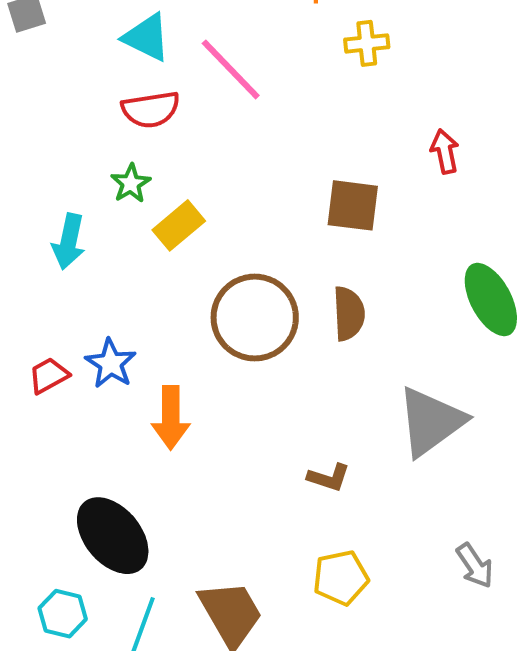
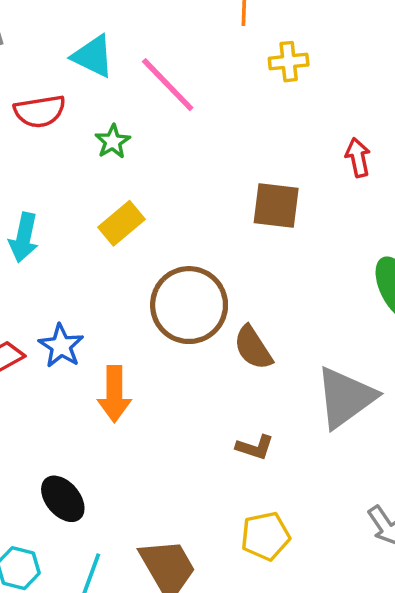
red semicircle: (151, 109) -> (40, 111), moved
green star: (131, 183) -> (113, 142), moved
brown semicircle: (349, 314) -> (253, 348), moved, turned 150
black ellipse: (113, 536) -> (63, 499), size x0.7

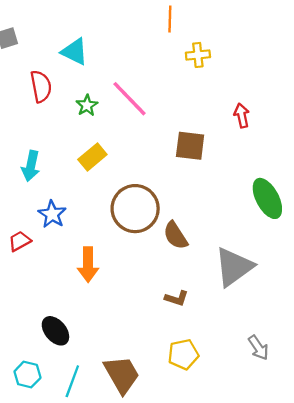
pink line: (168, 85) -> (129, 99), moved
red semicircle: (40, 111) -> (41, 86), turned -92
blue star: (61, 346) -> (52, 214), moved

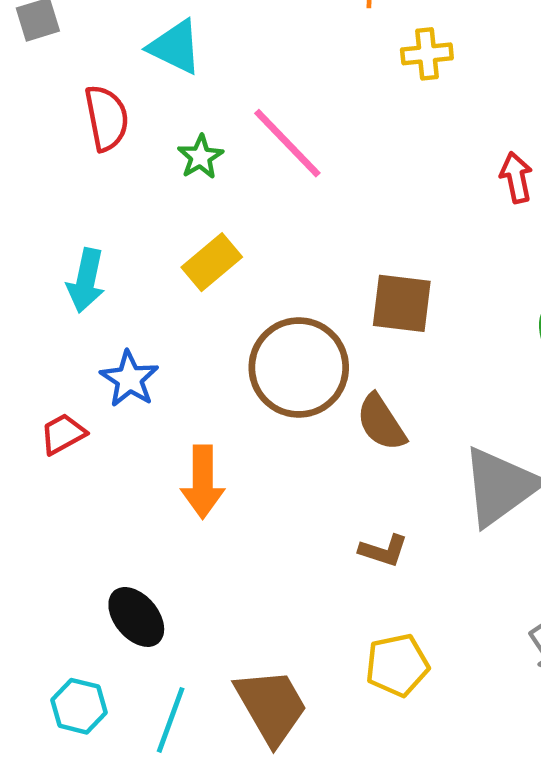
brown square: (190, 146) -> (402, 303), moved

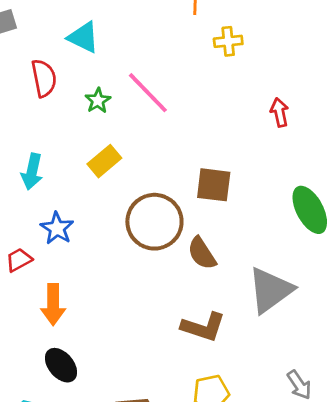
orange arrow: (203, 482) -> (53, 305), moved
brown L-shape: (383, 551) -> (203, 327), size x1.6

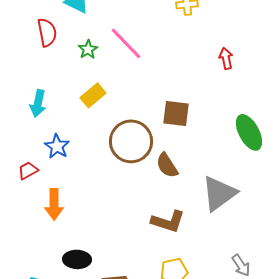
black ellipse: (61, 365) -> (77, 259), moved, turned -48

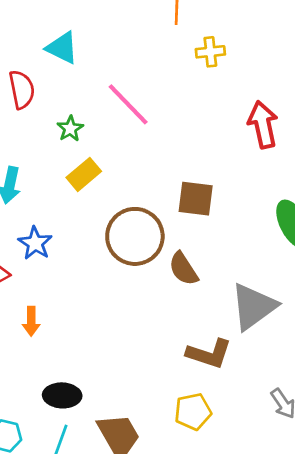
green star: (88, 49) -> (70, 129), moved
red arrow: (226, 58) -> (263, 125), size x1.6
orange arrow: (54, 204) -> (31, 321), size x0.7
brown L-shape: (168, 221) -> (209, 354), moved

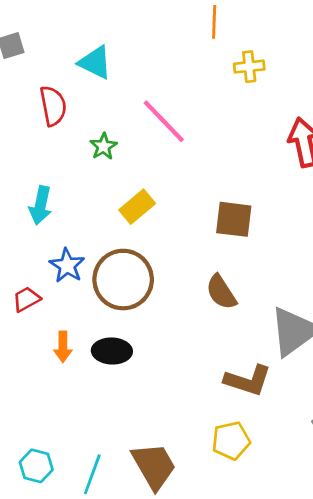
yellow rectangle: (84, 174) -> (137, 207), moved
brown circle: (135, 236) -> (123, 280), moved
black ellipse: (62, 395) -> (112, 351), moved

